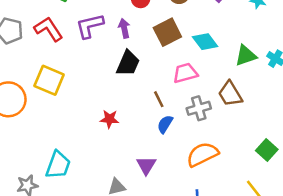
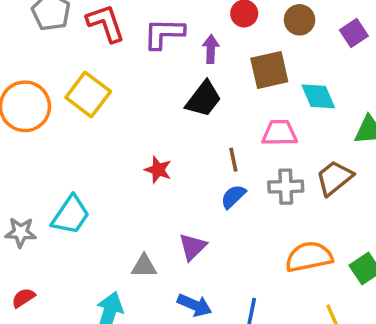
brown trapezoid: (230, 94) -> (334, 178), turned 68
orange semicircle: (202, 154) -> (309, 257), moved

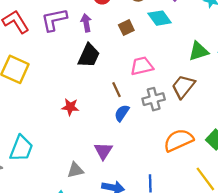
brown square: (269, 70) -> (126, 28), size x0.6
cyan diamond: (318, 96) -> (160, 18), moved

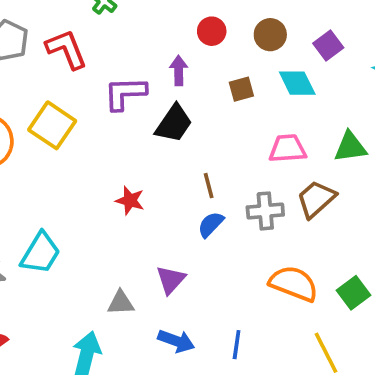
purple L-shape: (54, 20) -> (125, 93), moved
pink trapezoid: (142, 66) -> (288, 149), moved
orange semicircle: (178, 140) -> (294, 284), turned 36

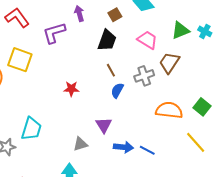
black trapezoid: (174, 123) -> (107, 40), moved
pink trapezoid: (288, 149) -> (147, 40), turned 50
blue arrow: (176, 341) -> (123, 147), moved
blue line: (237, 345) -> (147, 150), turned -56

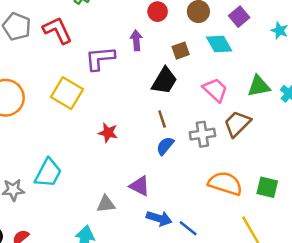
yellow square: (20, 60) -> (67, 93), moved
green square: (202, 107) -> (267, 187), turned -36
purple triangle: (104, 125) -> (140, 186), turned -42

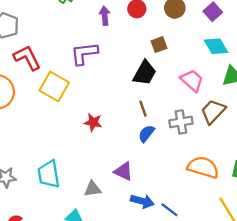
red L-shape: (57, 30) -> (27, 58), moved
purple arrow: (136, 40) -> (105, 16), moved
cyan diamond: (219, 44) -> (216, 46), moved
cyan trapezoid: (48, 173) -> (49, 174), moved, turned 144

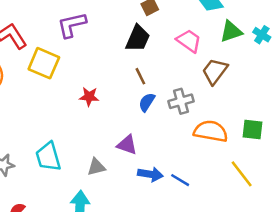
gray cross: (181, 122) -> (181, 101), moved

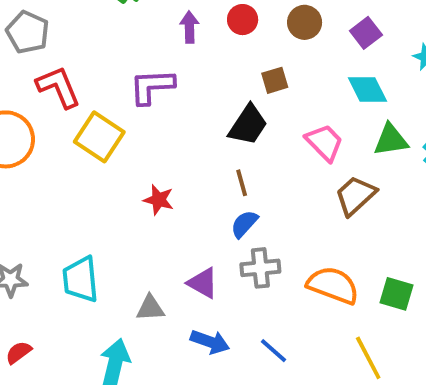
gray cross: (181, 101) -> (260, 268), moved
blue arrow: (150, 174) -> (210, 342), moved

